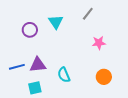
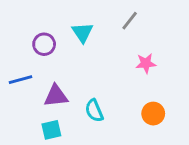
blue line: (17, 67) -> (21, 80), moved

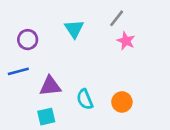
purple circle: (44, 44) -> (28, 40), moved
pink star: (146, 63) -> (126, 41), moved, turned 30
orange circle: (153, 114) -> (122, 102), moved

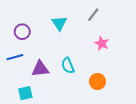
pink star: (126, 41) -> (102, 43), moved
cyan semicircle: (85, 99) -> (68, 66), moved
cyan square: (46, 117) -> (25, 93), moved

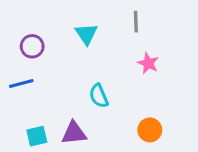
gray line: (93, 15) -> (136, 22), turned -40
purple triangle: (40, 69) -> (74, 133), moved
orange circle: (97, 82) -> (150, 130), moved

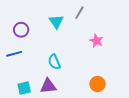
gray line: (136, 22) -> (79, 13), moved, turned 32
cyan semicircle: (99, 96) -> (54, 62), moved

